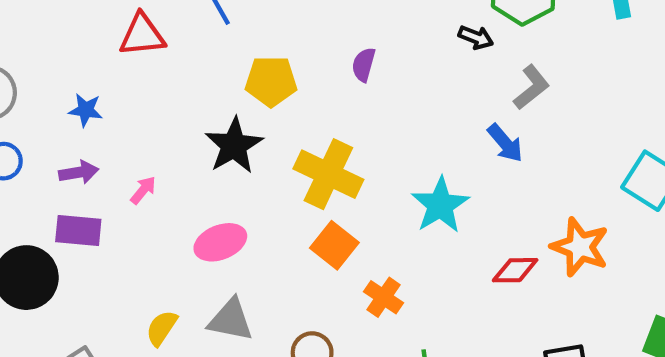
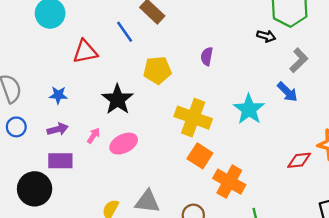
black star: (234, 145) -> (117, 99), moved
cyan star: (440, 205) -> (249, 109), moved
pink ellipse: (220, 242) -> (124, 144), moved
orange cross: (384, 297) -> (229, 182), size x1.5

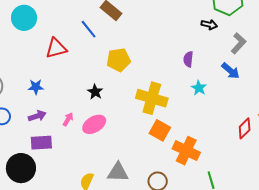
purple semicircle: (207, 56) -> (188, 59), moved
black star: (117, 99) -> (95, 92), moved, size x0.6
cyan star: (249, 109) -> (199, 88), size x0.6
red diamond: (299, 160) -> (245, 128), turned -35

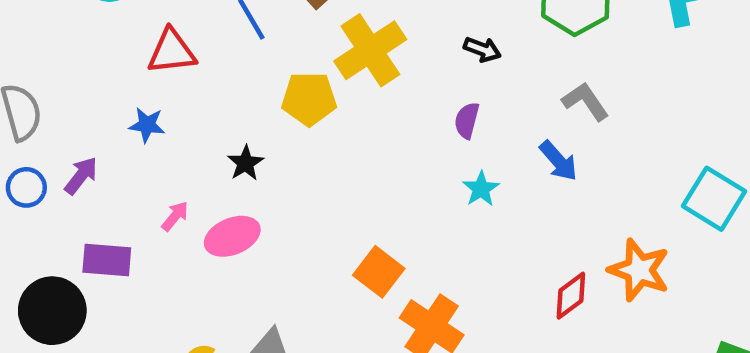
black arrow: (209, 25) -> (482, 49), moved
gray L-shape: (238, 43) -> (585, 101), turned -85
blue star: (36, 87) -> (147, 125), moved
yellow cross: (152, 98) -> (370, 50), moved, turned 32
purple arrow: (37, 116) -> (81, 176), moved, turned -42

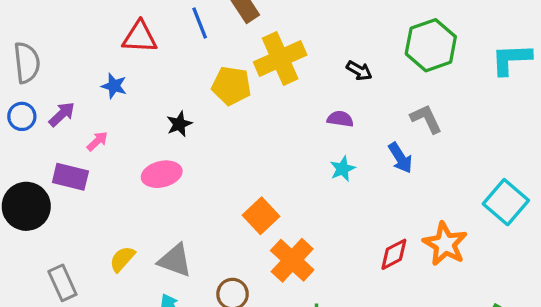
purple semicircle: (467, 120) -> (340, 119), turned 75
pink arrow: (175, 216) -> (97, 141), moved

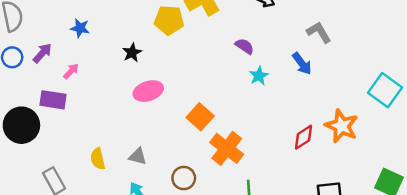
purple semicircle: (340, 119) -> (245, 46), moved, turned 30
pink ellipse: (162, 174) -> (148, 91), moved
yellow semicircle: (122, 259) -> (98, 159), turned -50
gray triangle: (175, 260) -> (138, 156), size x0.7

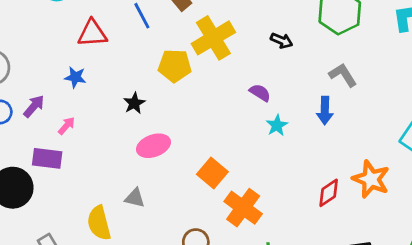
blue arrow: (302, 64) -> (325, 110), turned 40
gray triangle: (138, 156) -> (135, 198), moved
yellow semicircle: (98, 159) -> (99, 223), size x1.4

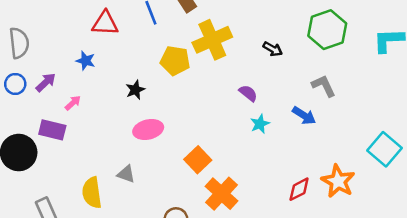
blue arrow: (325, 110) -> (304, 116), turned -65

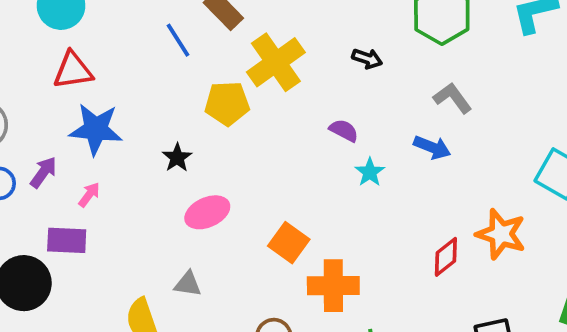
red triangle: (105, 23) -> (73, 70), moved
blue star: (86, 61) -> (96, 129), size x1.8
orange cross: (221, 194) -> (333, 286), turned -32

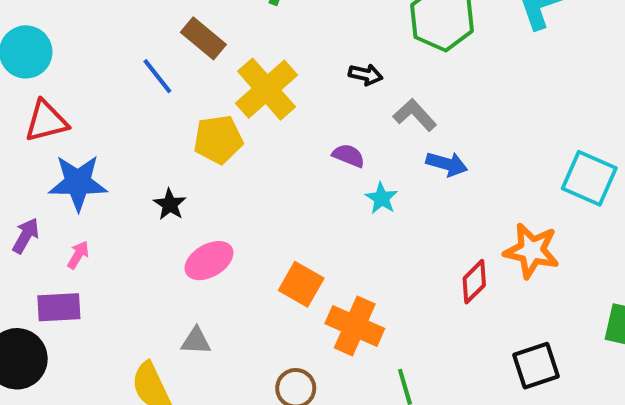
gray L-shape: (453, 98) -> (415, 115), moved
orange cross: (333, 286) -> (355, 326), turned 30

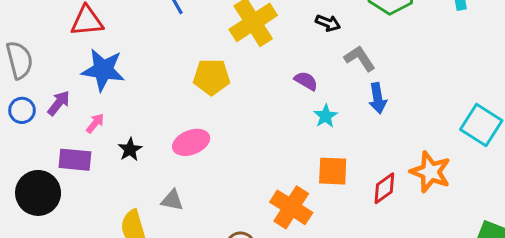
yellow pentagon: (218, 139) -> (211, 77), moved
blue arrow: (447, 164) -> (378, 98), turned 56
black star: (170, 204) -> (130, 149), moved
orange square: (301, 284) -> (333, 171), moved, turned -36

